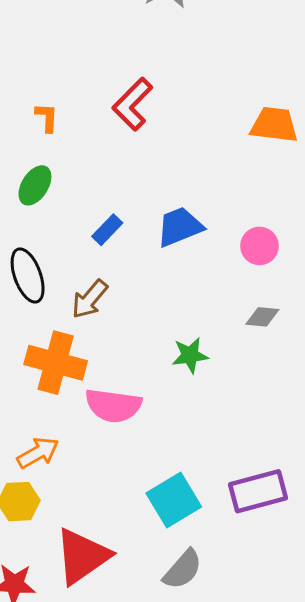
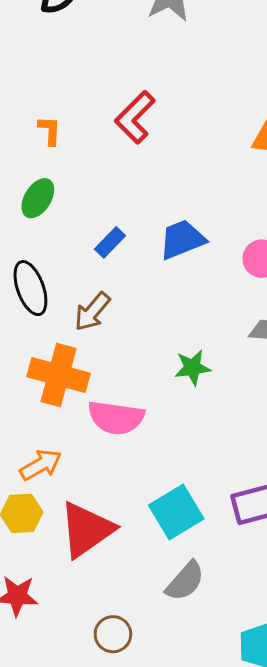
red triangle: (82, 556) -> (86, 530), moved

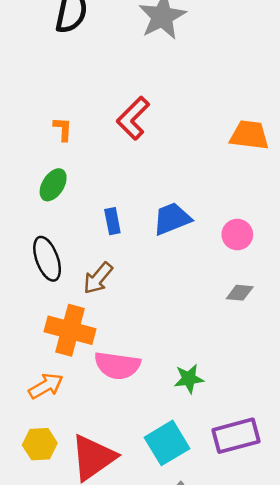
blue rectangle: (110, 242) -> (112, 221), turned -55
green star: (192, 368) -> (189, 379), moved
orange arrow: (41, 465) -> (46, 386), moved

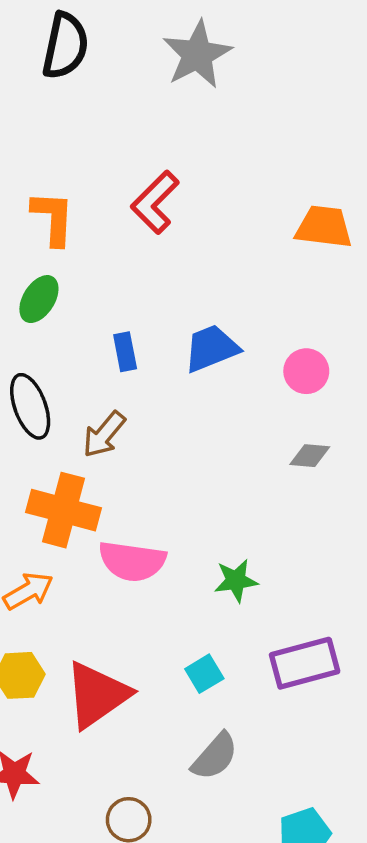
orange L-shape: (63, 129) -> (53, 218), size x1.6
cyan square: (167, 443) -> (204, 674), size x0.6

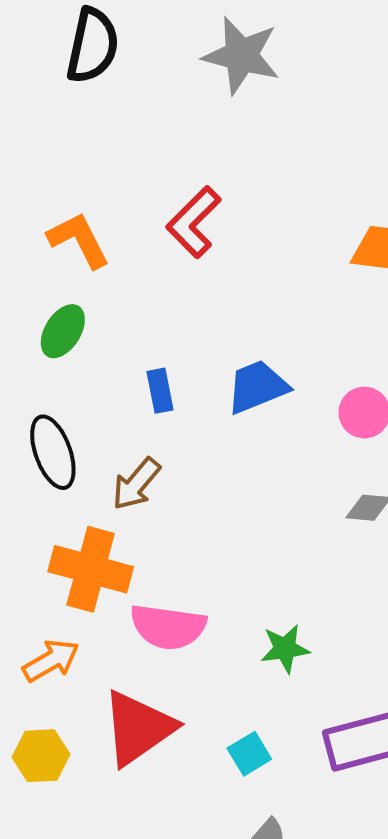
gray star: (197, 55) -> (241, 55), turned -30
orange L-shape: (53, 218) -> (79, 240), turned -30
red triangle: (97, 695) -> (138, 728), moved

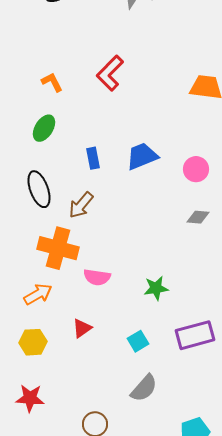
orange L-shape: (79, 240) -> (52, 82), size x0.7
pink semicircle: (168, 627) -> (97, 277), size x0.7
red triangle: (138, 728) -> (82, 328), size x0.5

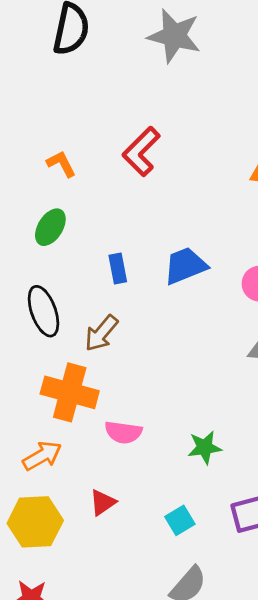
yellow hexagon: (33, 342) -> (35, 522), size x1.4

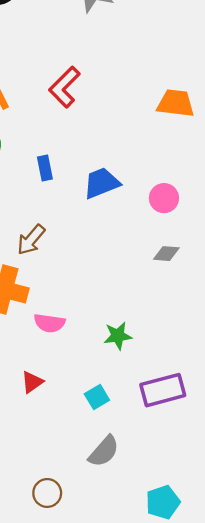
blue rectangle: (118, 268) -> (45, 168), moved

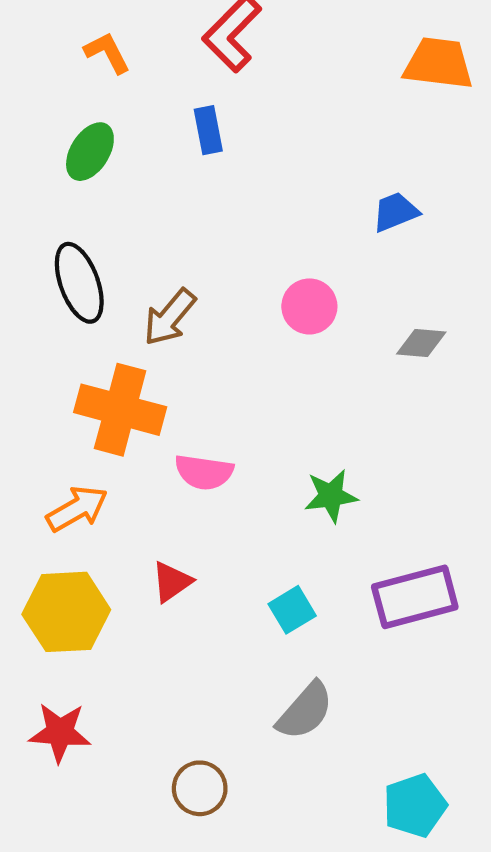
blue rectangle: (45, 168) -> (208, 130), moved
blue trapezoid: (102, 183) -> (395, 212), moved, size x0.7
pink circle: (164, 198) -> (309, 306), moved

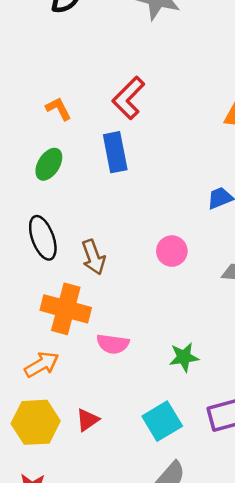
blue rectangle: (208, 130) -> (115, 152), size x1.5
brown arrow: (170, 317) -> (93, 257), turned -60
red triangle: (172, 582) -> (87, 420), moved
cyan square: (292, 610) -> (162, 421), size x1.5

